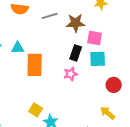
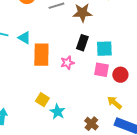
pink square: (95, 38) -> (101, 70), moved
cyan triangle: (18, 48) -> (24, 38), turned 32
pink star: (71, 74) -> (67, 63), moved

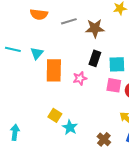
cyan triangle: (24, 38) -> (37, 53), turned 40

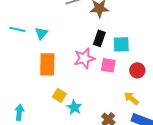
orange rectangle: (54, 70) -> (47, 64), moved
pink star: (80, 78) -> (84, 58), size x1.5
pink square: (114, 85) -> (108, 65), moved

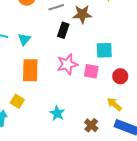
black rectangle: (99, 38) -> (63, 30), moved
yellow square: (59, 95) -> (17, 101), moved

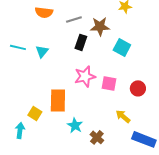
cyan square: (104, 50) -> (122, 47), moved, turned 30
orange rectangle: (30, 70) -> (58, 100), moved
yellow arrow: (114, 104) -> (123, 116), moved
brown cross: (91, 125) -> (97, 137), moved

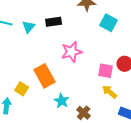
black rectangle: (81, 42) -> (54, 22), moved, turned 63
pink square: (109, 83) -> (106, 71), moved
orange rectangle: (58, 100) -> (45, 76), turned -30

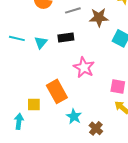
pink star: (72, 52) -> (84, 67), turned -30
yellow square: (22, 89) -> (34, 104), turned -32

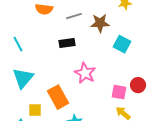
cyan line: (17, 38) -> (18, 44), turned 49
cyan triangle: (41, 42) -> (23, 78), moved, size x1.6

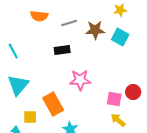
cyan square: (122, 44) -> (120, 37), moved
pink star: (85, 73) -> (80, 80), turned -30

